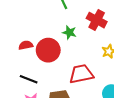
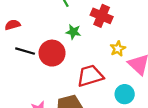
red semicircle: (26, 45) -> (13, 25), moved
black line: (29, 79) -> (25, 51), moved

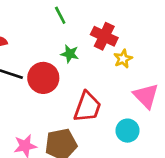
yellow star: (118, 49) -> (123, 59), moved
red trapezoid: (90, 76) -> (87, 107), turned 124

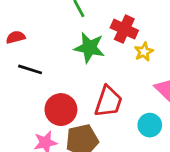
green star: (70, 54) -> (89, 48), size x1.6
red circle: (43, 78) -> (61, 110), moved

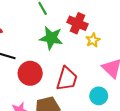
red circle: (61, 110) -> (30, 73), moved

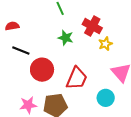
green star: (51, 38) -> (66, 38), size x0.7

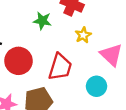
yellow star: (105, 44) -> (83, 35), moved

